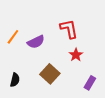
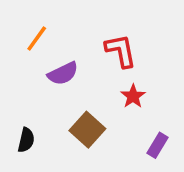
orange line: (13, 37) -> (37, 38), moved

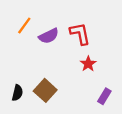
purple semicircle: (63, 73) -> (49, 36), moved
brown square: (87, 130) -> (45, 90), moved

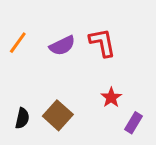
orange line: (24, 26) -> (18, 43), moved
red star: (88, 64) -> (111, 98), moved

